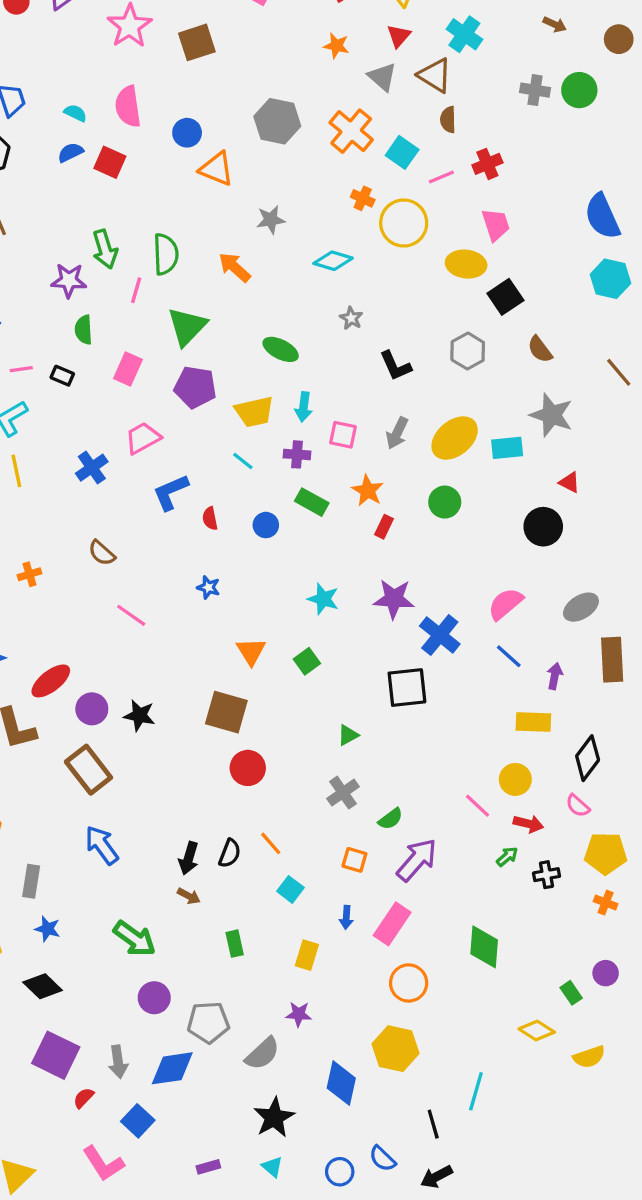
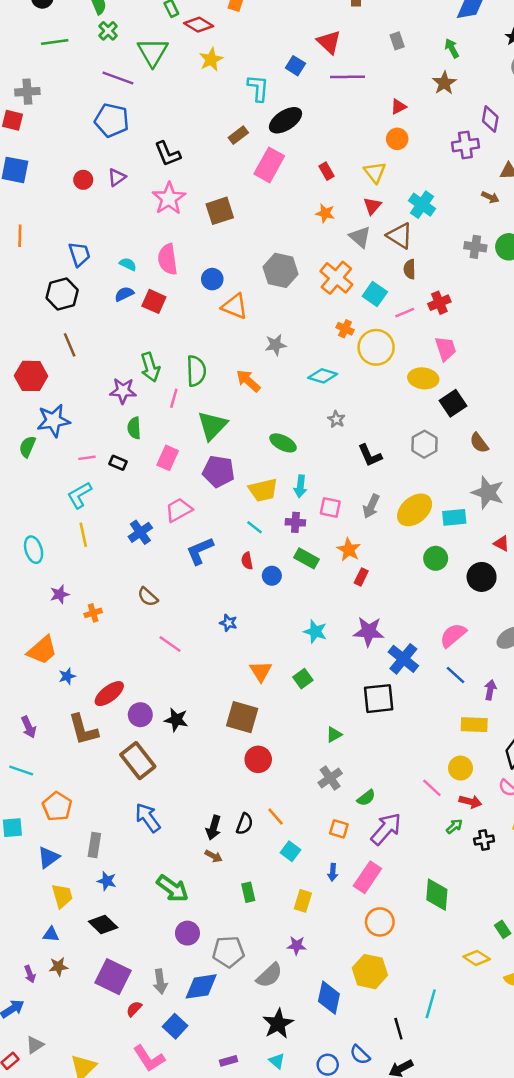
green circle: (445, 502) -> (436, 558), moved
red semicircle: (210, 518) -> (247, 561), moved

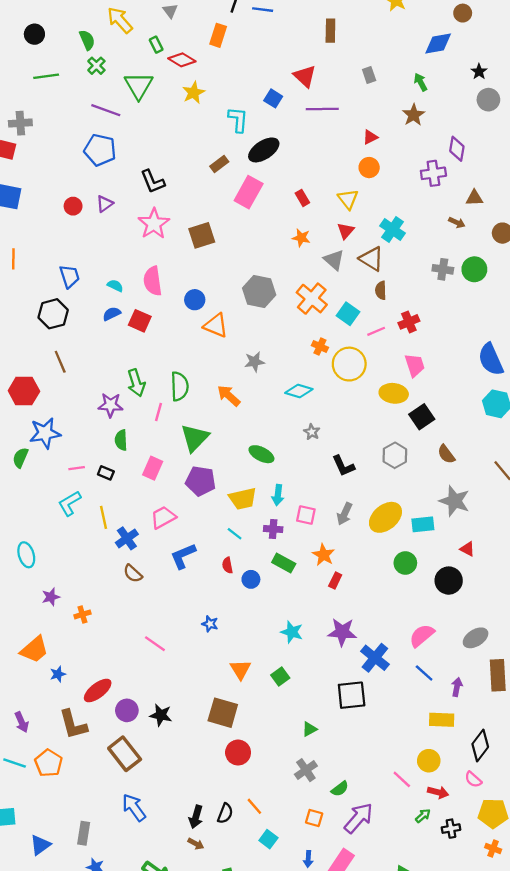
yellow line: (83, 535) -> (103, 517), moved
brown semicircle: (148, 597) -> (133, 574), moved
orange pentagon: (57, 807) -> (48, 763), moved

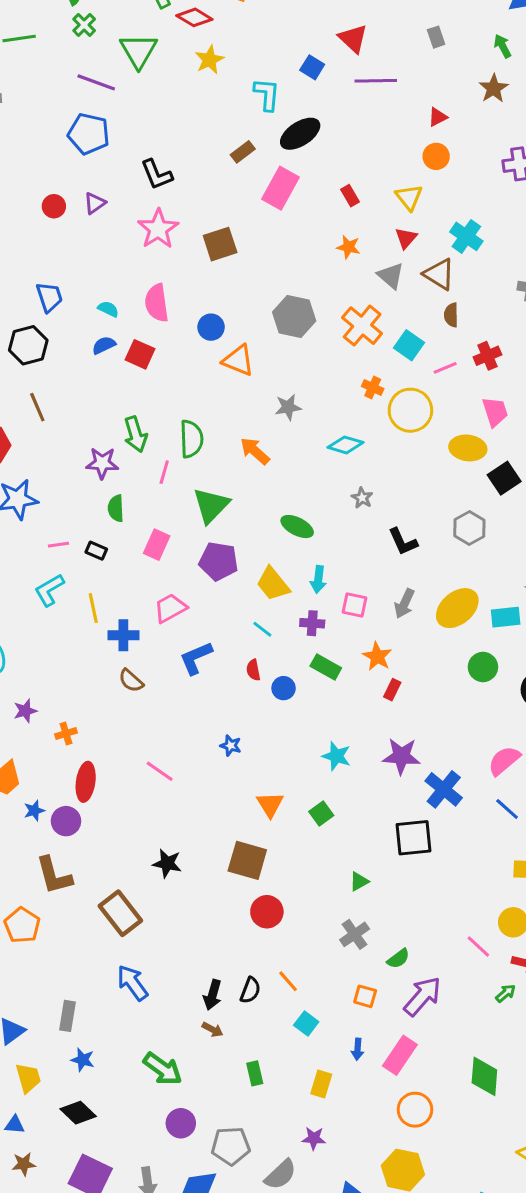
yellow trapezoid: (243, 499) -> (273, 584), turned 64
blue cross: (127, 538) -> (123, 635), turned 35
red ellipse: (98, 691) -> (86, 782), moved, turned -44
purple circle: (127, 710) -> (66, 821), moved

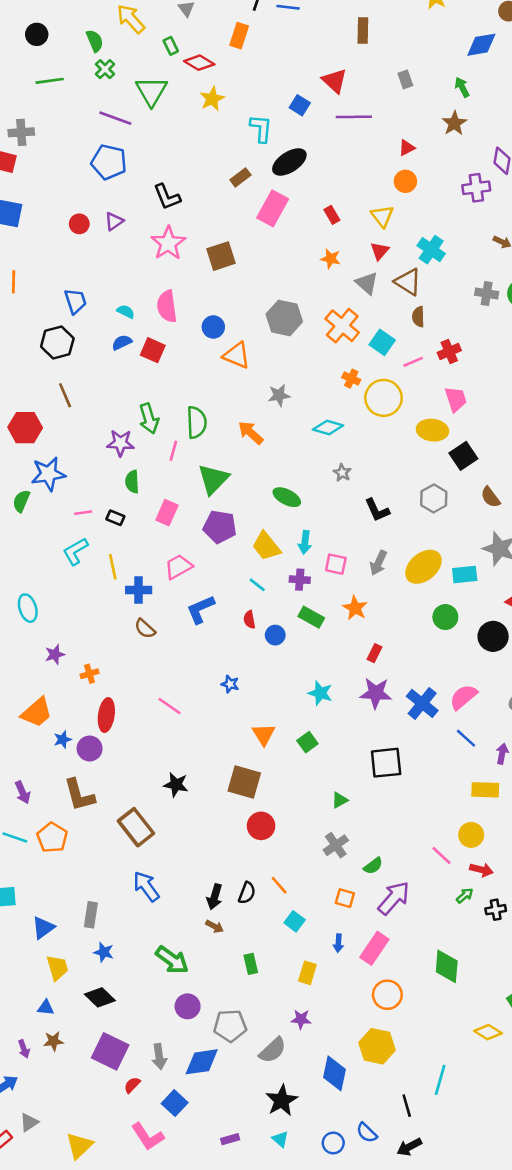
red rectangle: (392, 690) -> (374, 653), moved
blue cross: (444, 789) -> (422, 703), moved

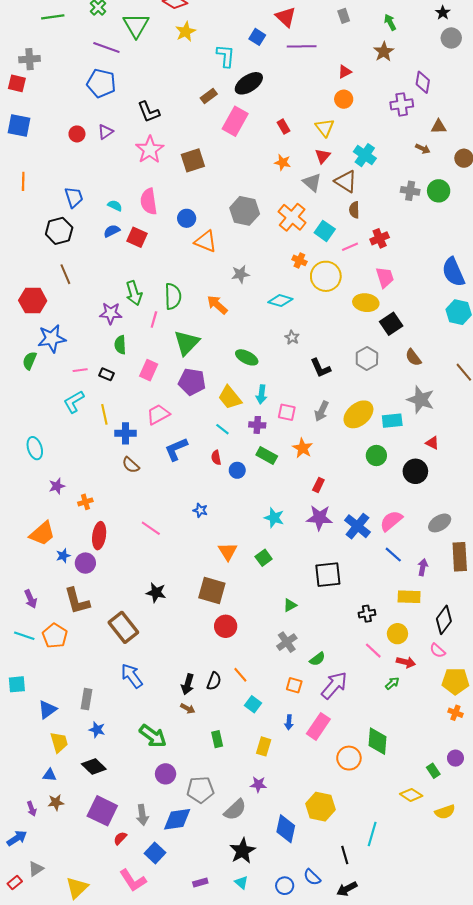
black cross: (496, 910) -> (367, 614), moved
orange circle: (387, 995) -> (349, 758), moved

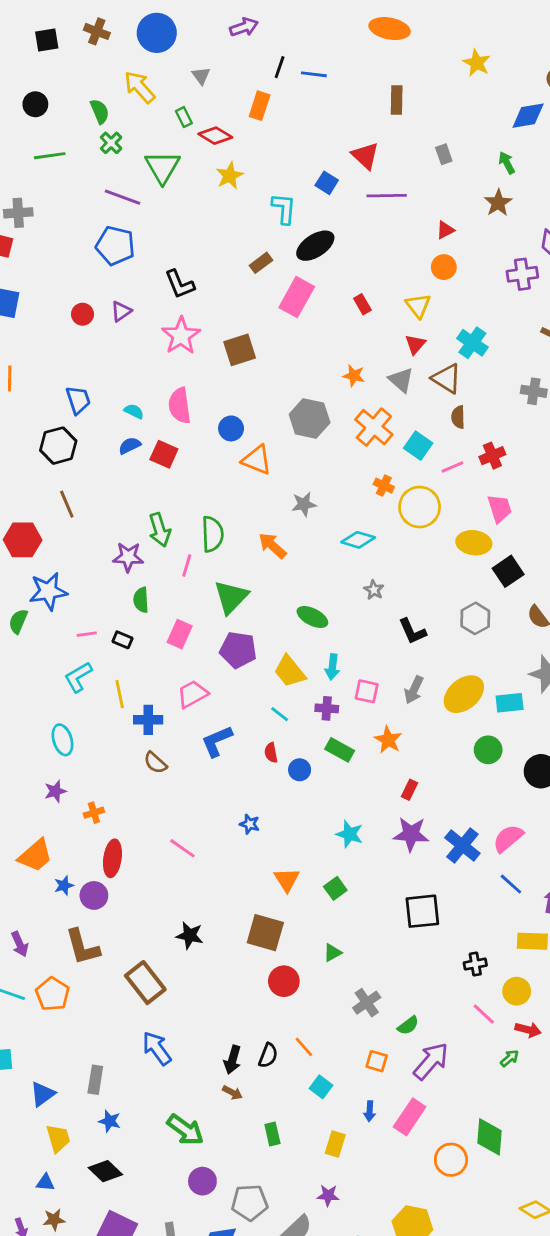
orange star: (283, 162) -> (354, 376), moved
cyan ellipse: (35, 448) -> (62, 740), moved
green triangle: (290, 605) -> (332, 953), moved

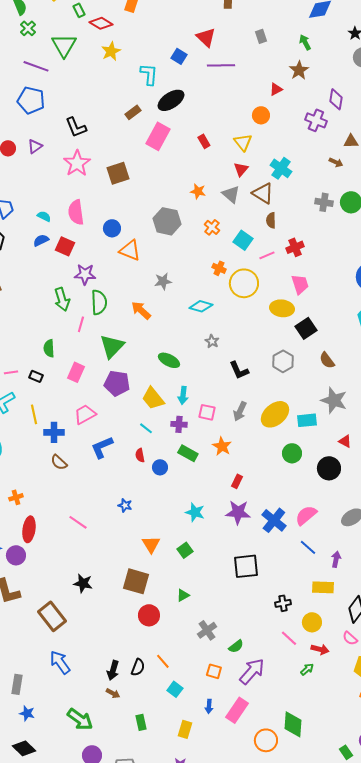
red triangle: (445, 230) -> (276, 89), moved
purple cross: (522, 274) -> (316, 120), turned 30
orange cross: (374, 427) -> (212, 227), size x0.6
purple star: (128, 557) -> (85, 274), moved

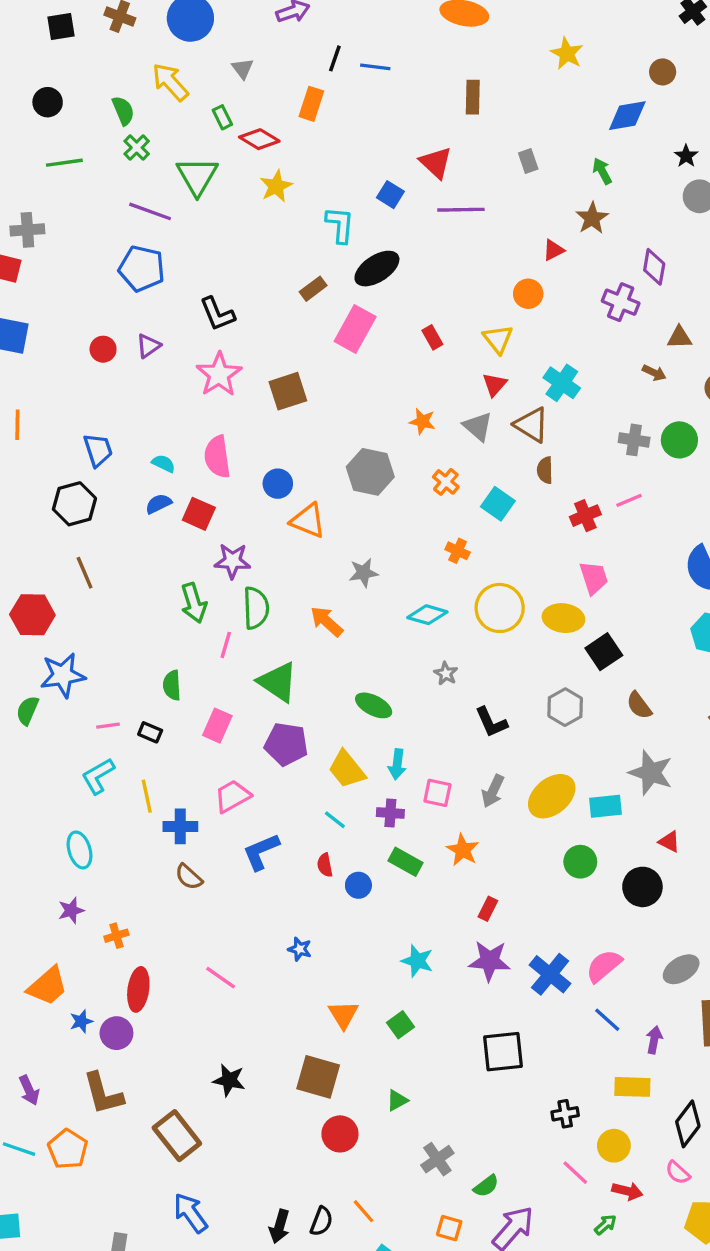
pink line: (267, 255) -> (629, 500), moved
yellow circle: (244, 283) -> (500, 608), moved
green triangle: (112, 346) -> (278, 682), turned -40

